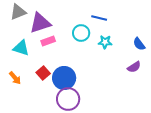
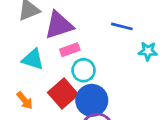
blue line: (99, 18) -> (122, 26), moved
cyan circle: (81, 33) -> (84, 70), moved
red square: (43, 73) -> (63, 94), size x1.5

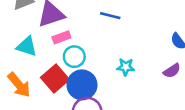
cyan star: (148, 51) -> (126, 67), moved
orange arrow: (25, 100) -> (19, 85), size x1.5

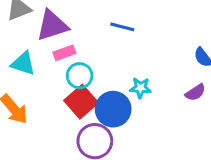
red square: (55, 78) -> (81, 102), moved
blue circle: (82, 85) -> (113, 109), moved

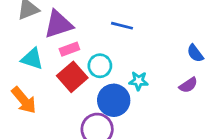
cyan circle: (80, 76) -> (100, 66), moved
red square: (81, 102) -> (72, 77), moved

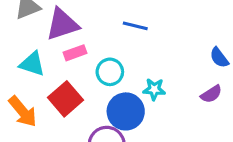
red square: (72, 77) -> (65, 99), moved

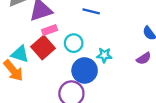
cyan triangle: (32, 64) -> (20, 54), moved
red square: (65, 99) -> (43, 47), moved

